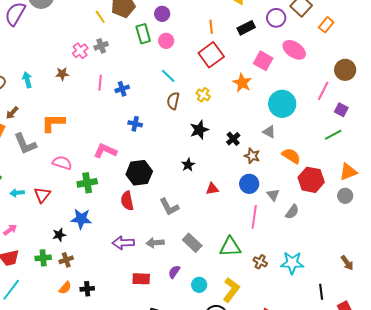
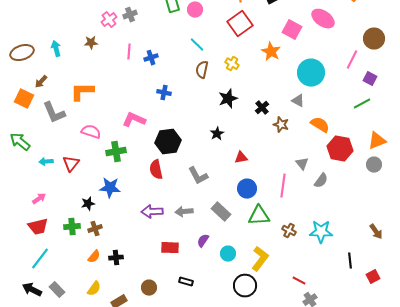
blue circle: (249, 184) -> (247, 189), moved

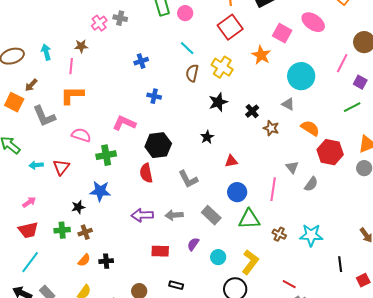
gray cross: (130, 15) -> (120, 18), turned 32
pink line: (129, 52) -> (71, 66), moved
yellow cross: (232, 64) -> (222, 67), size x1.5

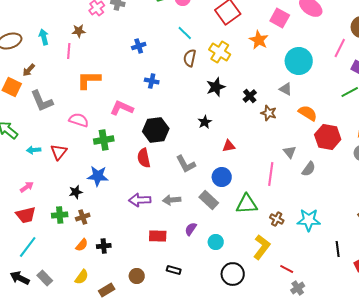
orange L-shape: (72, 95) -> (89, 80), moved
blue circle: (237, 192) -> (222, 177), moved
yellow L-shape: (250, 262) -> (262, 247), moved

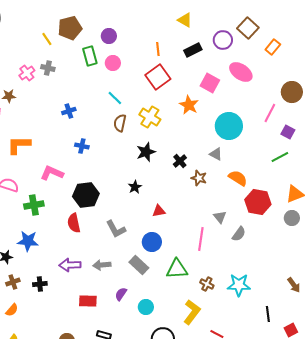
black cross: (104, 246) -> (40, 284), moved

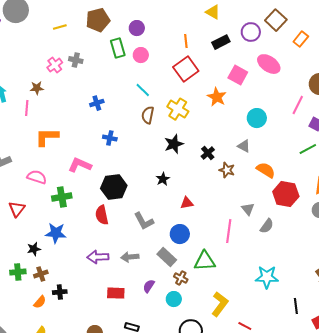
yellow line: (47, 39) -> (60, 27), moved, turned -72
cyan circle: (229, 126) -> (257, 118), size x0.7
black cross: (40, 284) -> (60, 292), moved
brown cross: (207, 284) -> (181, 278), moved

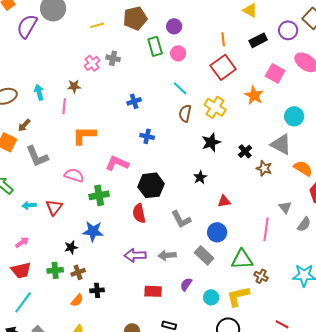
gray triangle: (244, 146) -> (281, 144), size x1.6
brown cross: (181, 278) -> (261, 276), moved
yellow L-shape: (220, 304) -> (238, 296), moved, turned -140

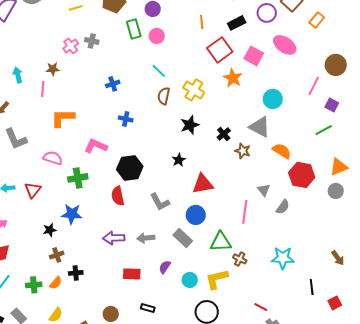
red square: (223, 67) -> (220, 50), moved
red triangle: (224, 201) -> (203, 184), size x1.6
green cross: (55, 270) -> (34, 285), moved

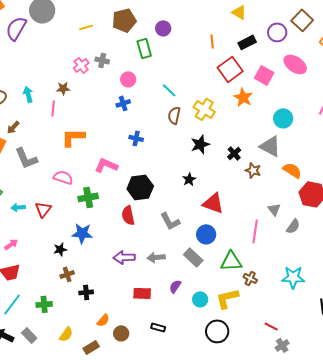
pink circle: (157, 36) -> (128, 79), moved
red triangle: (203, 184) -> (213, 203), turned 30
orange semicircle: (56, 283) -> (103, 320), moved

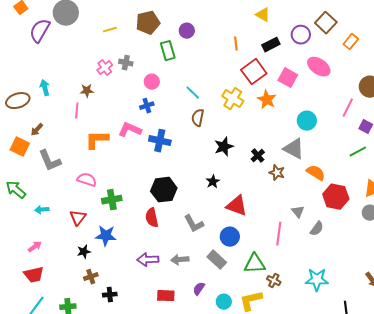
cyan arrow: (28, 94) -> (45, 88), moved
yellow cross: (204, 109) -> (233, 99), moved
blue cross: (136, 138) -> (160, 141), size x1.5
pink L-shape: (106, 165) -> (130, 130), moved
red triangle: (43, 209) -> (78, 218), moved

